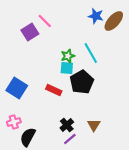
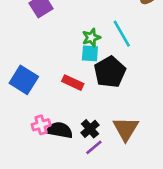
pink cross: (14, 122) -> (41, 125), moved
brown triangle: (94, 125) -> (126, 129), size x1.5
black semicircle: (28, 137) -> (60, 130), moved, turned 72

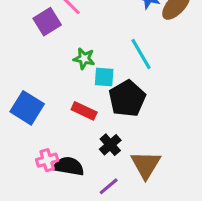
green star: (91, 38) -> (84, 59), moved, turned 30
black cross: (90, 129) -> (110, 145), moved

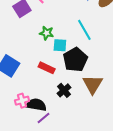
brown triangle: (146, 165) -> (93, 84), moved
purple line: (109, 186) -> (43, 118), moved

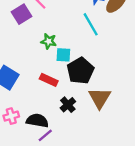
cyan line: (84, 30) -> (91, 24), moved
pink cross: (22, 101) -> (11, 116), moved

